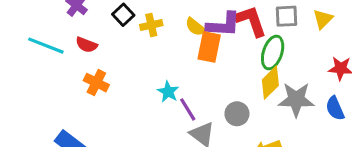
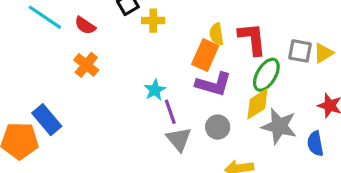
gray square: (286, 16) -> (300, 51), moved
purple L-shape: (223, 25) -> (214, 84), moved
yellow semicircle: (195, 27) -> (216, 34), moved, turned 30

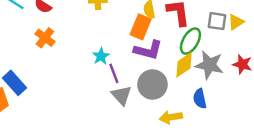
gray star: (279, 126) -> (209, 65), moved
gray circle: (218, 127) -> (152, 84), size x1.5
blue semicircle: (315, 144) -> (200, 99), moved

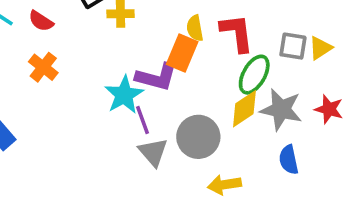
purple L-shape: (148, 50) -> (157, 77), moved
cyan star: (101, 56) -> (124, 95), size x1.5
blue semicircle: (200, 99) -> (289, 160), moved

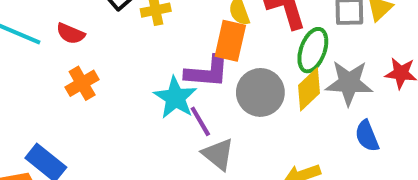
orange cross: (43, 67) -> (82, 83), turned 32
gray circle: (198, 137) -> (260, 92), moved

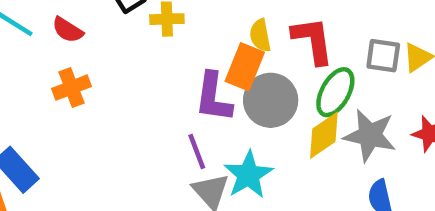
purple L-shape: (207, 72) -> (213, 97), turned 84
gray circle: (260, 92) -> (271, 100), moved
cyan star: (175, 98) -> (248, 175), moved

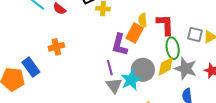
orange cross: (71, 88) -> (56, 47), moved
green ellipse: (335, 92) -> (173, 48), turned -45
gray circle: (271, 100) -> (143, 70), moved

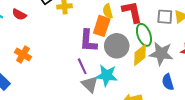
orange cross: (56, 47) -> (23, 54), turned -35
gray circle: (143, 70) -> (117, 46), moved
cyan star: (131, 80) -> (107, 75), turned -30

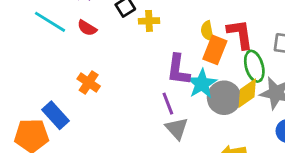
orange rectangle: (102, 26) -> (215, 50), moved
gray circle: (117, 46) -> (224, 98), moved
cyan star: (107, 75) -> (202, 84), moved, turned 30

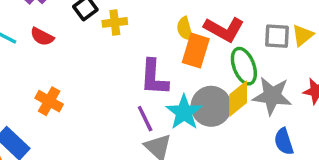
red L-shape: (240, 34) -> (224, 29), turned 132
cyan star: (202, 84) -> (184, 112), moved

